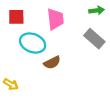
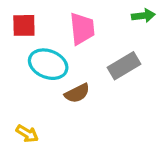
gray rectangle: (94, 39) -> (124, 66), moved, turned -72
yellow arrow: (11, 84) -> (27, 134), moved

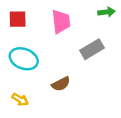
cyan ellipse: (48, 64) -> (24, 59), moved
brown semicircle: (77, 93) -> (61, 84), moved

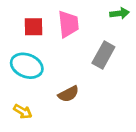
red square: (18, 19) -> (33, 27), moved
gray rectangle: (92, 49) -> (103, 55), turned -30

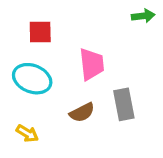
pink trapezoid: (68, 24) -> (92, 64), moved
gray rectangle: (103, 55) -> (124, 104), moved, turned -40

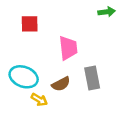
cyan ellipse: (32, 79) -> (24, 77), moved
yellow arrow: (27, 133) -> (39, 100), moved

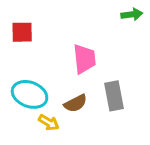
red square: (30, 24) -> (22, 32), moved

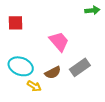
pink trapezoid: (84, 59) -> (59, 41), turned -35
gray rectangle: (114, 96) -> (80, 67), turned 66

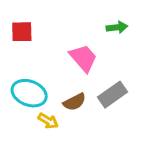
green arrow: (92, 10) -> (117, 27), moved

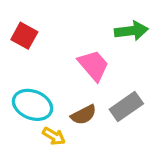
green arrow: (117, 27) -> (131, 31), size x1.4
red square: (22, 32) -> (24, 36), turned 30

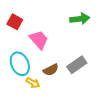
pink trapezoid: (93, 65) -> (39, 40), moved
cyan ellipse: (32, 105) -> (20, 64), turned 45

